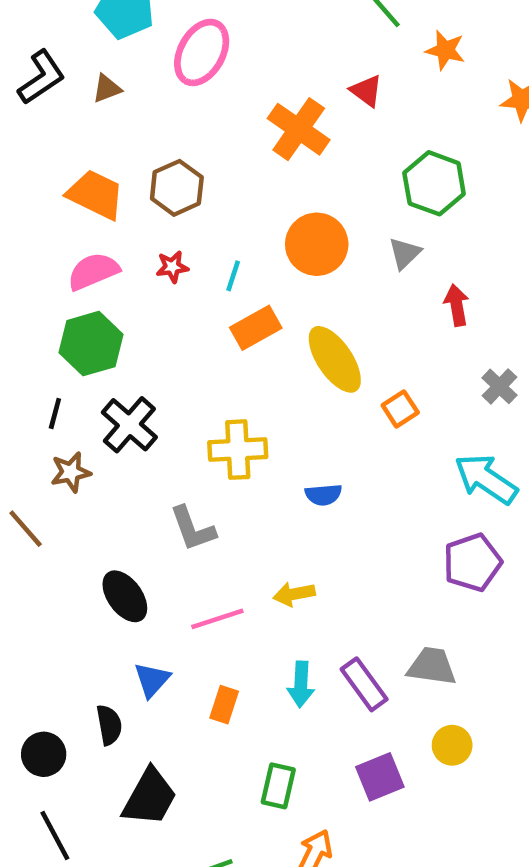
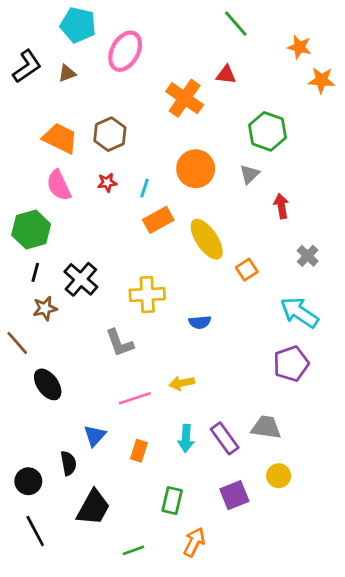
orange star: (445, 50) -> (299, 47), moved
red triangle: (366, 91) -> (226, 75), turned -30
pink semicircle: (93, 271) -> (59, 185), turned -92
green hexagon: (91, 344) -> (31, 230), moved
black ellipse: (125, 596) -> (48, 384), moved

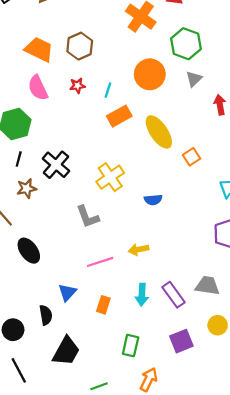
green hexagon: (268, 131) -> (186, 44), moved
yellow cross: (147, 295) -> (110, 177), turned -32

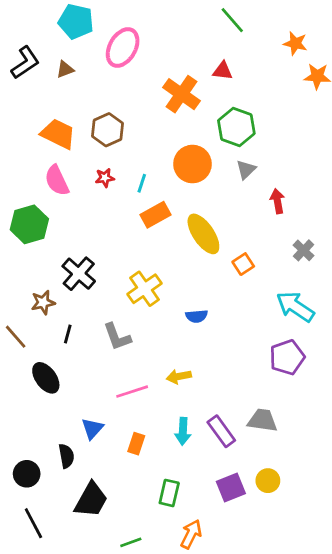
black line: (19, 159) -> (68, 334), moved
yellow circle: (218, 325) -> (268, 481), moved

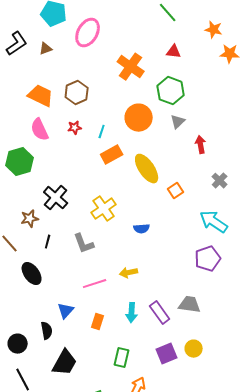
red triangle: (223, 71) -> (174, 52), moved

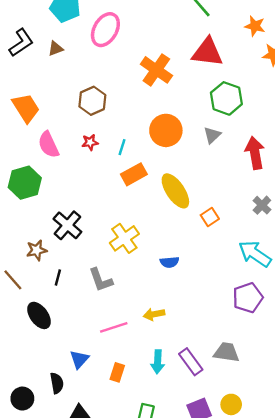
red triangle: (174, 52) -> (207, 52), size x1.8
green hexagon: (171, 91) -> (226, 98), moved
orange trapezoid: (41, 96) -> (26, 108), moved, turned 32
red arrow: (201, 145) -> (255, 153), moved, size x1.5

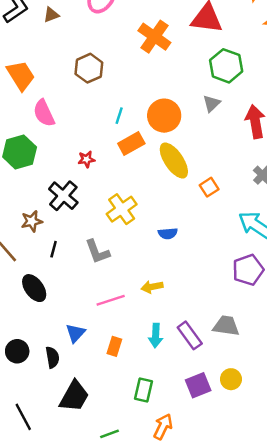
orange circle: (166, 130) -> (164, 116), moved
red star: (90, 142) -> (86, 159), moved
black circle: (22, 399) -> (17, 351), moved

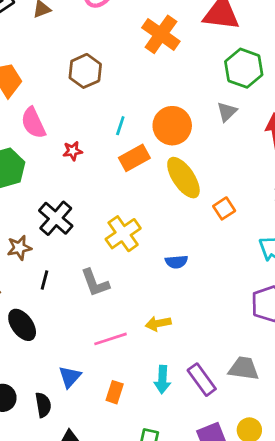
red star: (86, 159) -> (73, 151), moved

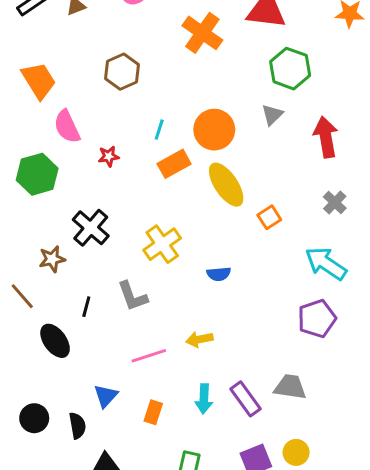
black line: (45, 280) -> (86, 307), moved

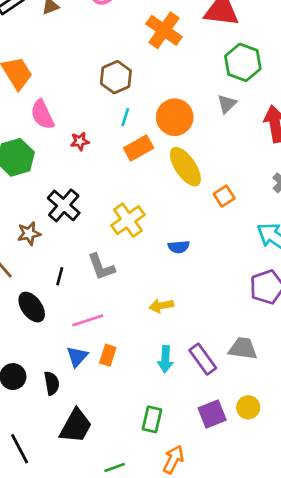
brown hexagon: (122, 72) -> (116, 77), moved
pink line: (149, 356) -> (88, 320), moved
orange rectangle: (153, 412) -> (108, 355), moved

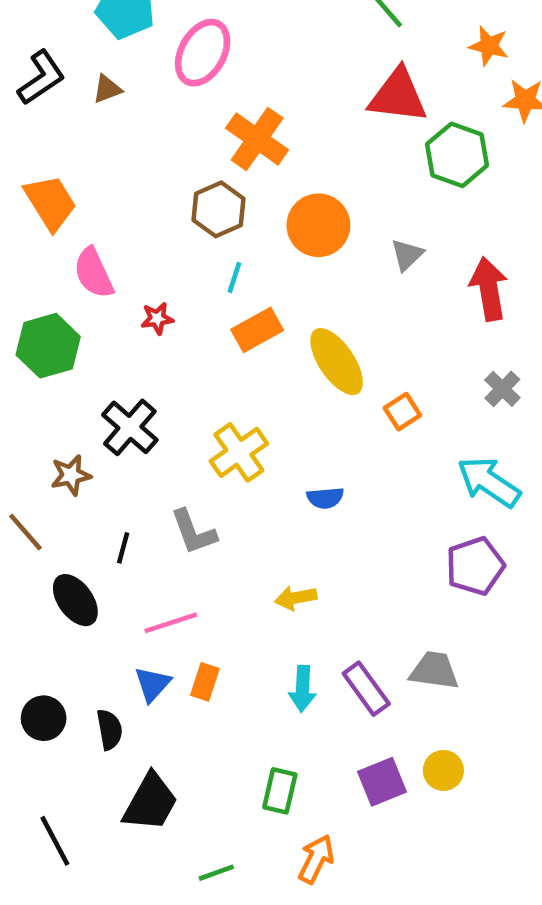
orange cross: (164, 30) -> (257, 139), moved
green hexagon: (243, 62) -> (457, 155), moved
orange circle: (175, 117) -> (318, 225), moved

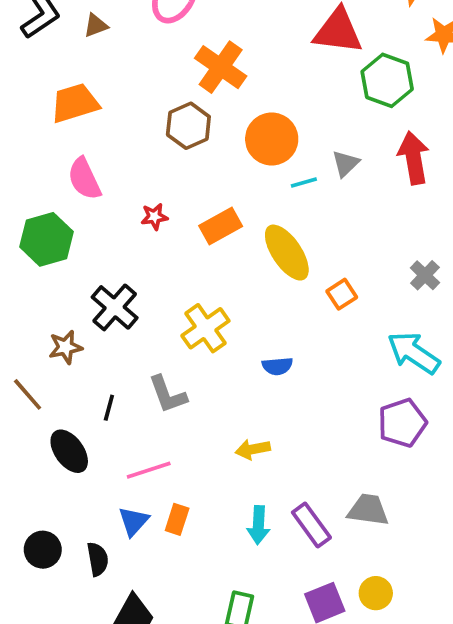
orange trapezoid: (50, 203) -> (75, 103), moved, turned -75
cyan line: (234, 278) -> (304, 183), moved, turned 56
red arrow: (489, 289) -> (414, 158), moved
red star: (157, 318) -> (154, 217), moved

